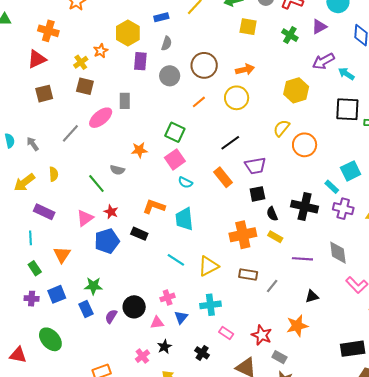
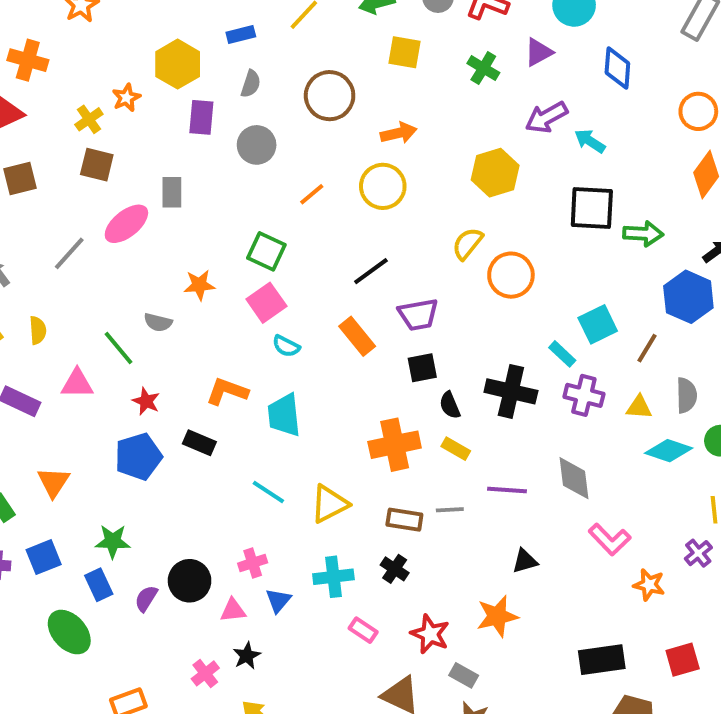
brown circle: (204, 65) -> (330, 96), moved
pink triangle: (85, 218) -> (77, 384), moved, turned 36
gray line: (272, 286) -> (450, 510), moved, turned 48
green ellipse: (50, 339) -> (69, 632), moved
black cross: (202, 353) -> (395, 569), moved

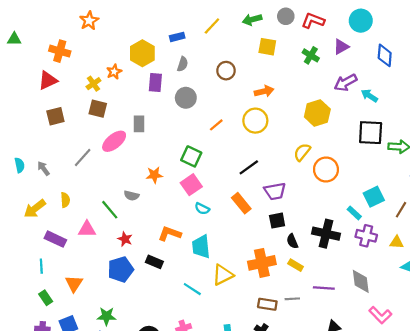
brown circle: (330, 96) -> (226, 71), size x0.7
yellow triangle: (330, 504) -> (223, 275), moved

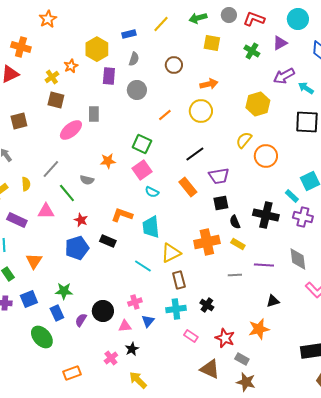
brown square: (55, 116) -> (19, 121), moved
gray line: (83, 158) -> (51, 169), moved
brown rectangle: (267, 304) -> (179, 280), moved, turned 66

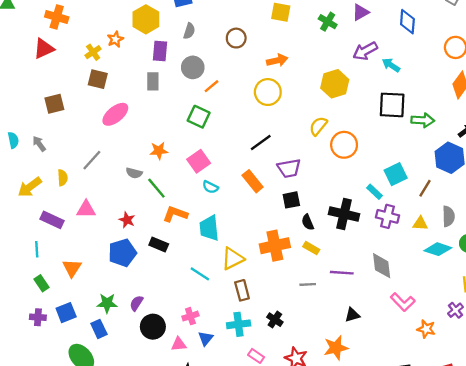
gray rectangle: (94, 114) -> (153, 81), moved
orange line: (165, 115) -> (212, 86), moved
green square: (142, 144) -> (199, 117), moved
green line: (67, 193) -> (156, 188), moved
purple semicircle: (81, 320) -> (136, 303), moved

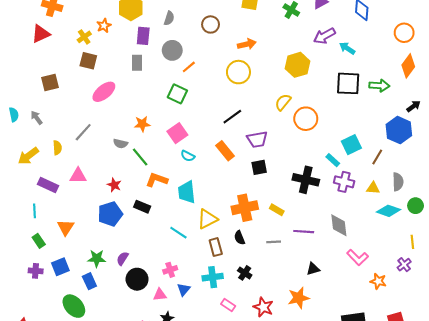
green arrow: (423, 120) -> (379, 86), moved
black semicircle: (308, 222) -> (240, 238), moved

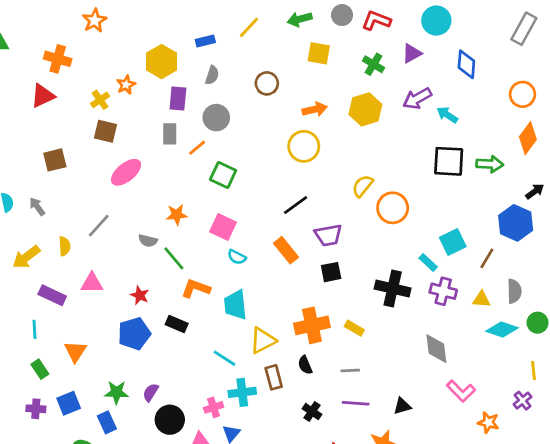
yellow hexagon: (297, 65) -> (365, 109), moved
orange line: (189, 67) -> (197, 148), moved
pink square: (177, 133) -> (223, 227), turned -30
purple line: (304, 232) -> (356, 403), moved
cyan cross: (213, 277) -> (242, 392), moved

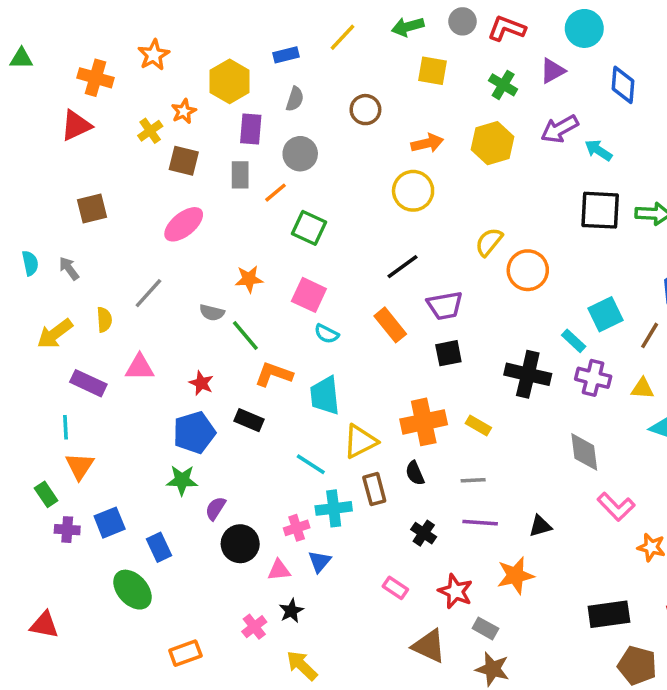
orange star: (95, 21) -> (154, 55), moved
brown square: (106, 131) -> (184, 161), moved
orange triangle: (75, 351) -> (80, 466), moved
green rectangle: (40, 369) -> (46, 494), moved
green star: (116, 392) -> (182, 480), moved

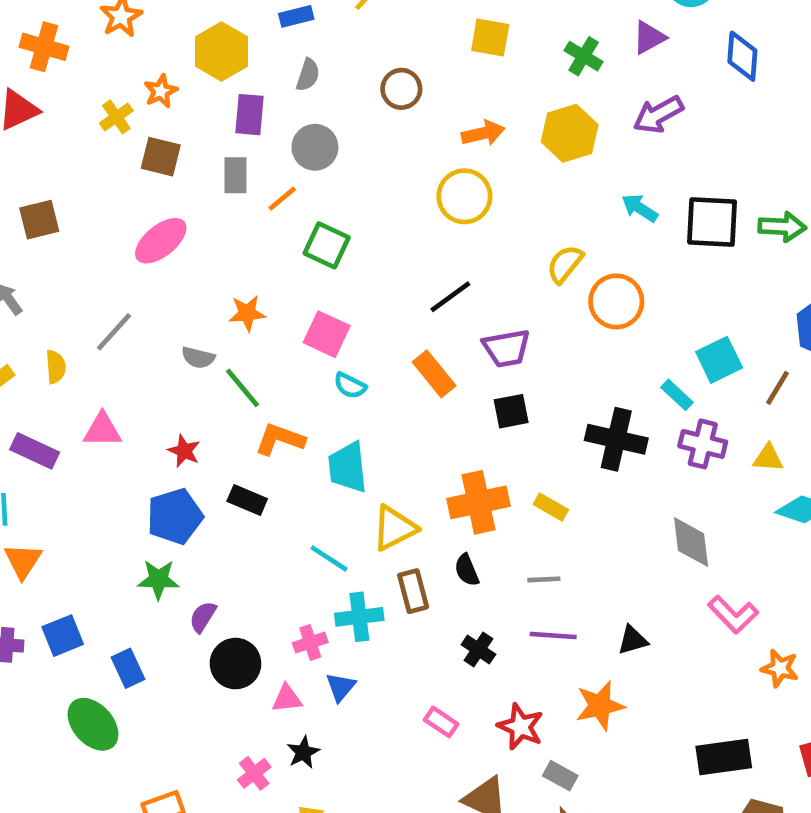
cyan arrow: (598, 150) -> (640, 208), moved

